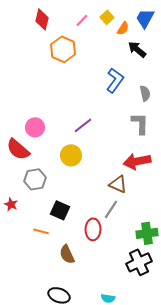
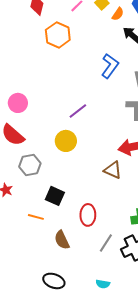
pink circle: (35, 127) -> (18, 103), moved
gray line: (111, 209) -> (106, 243), moved

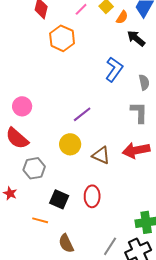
brown triangle: (113, 170) -> (101, 155), moved
red ellipse: (88, 215) -> (92, 196), moved

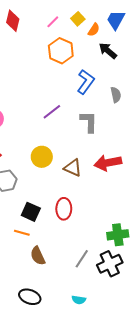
orange hexagon: (62, 38) -> (61, 51), moved
gray L-shape: (139, 112) -> (89, 122), moved
purple line: (82, 114) -> (52, 112), moved
orange line: (40, 220) -> (22, 233), moved

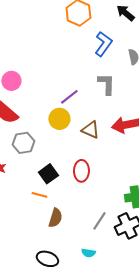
purple line: (52, 112) -> (69, 97), moved
black square: (31, 212) -> (48, 174), turned 30
brown semicircle: (38, 256) -> (55, 218), turned -138
cyan semicircle: (79, 300) -> (88, 253), moved

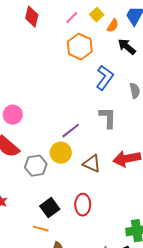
gray hexagon: (23, 143) -> (36, 166), moved

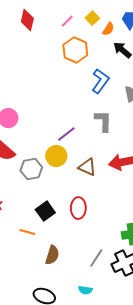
orange line: (41, 229) -> (27, 232), moved

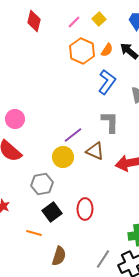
orange semicircle: (108, 29) -> (107, 50), moved
brown triangle: (87, 167) -> (95, 151), moved
gray hexagon: (31, 169) -> (42, 184), moved

